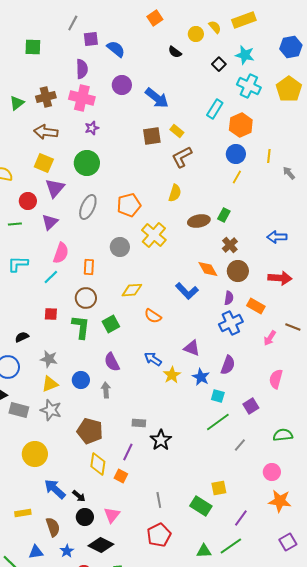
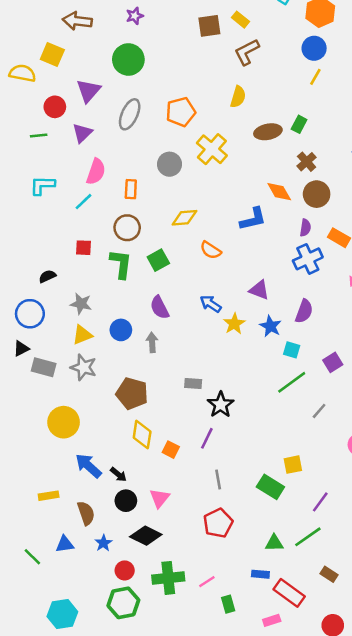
yellow square: (44, 163) -> (52, 54), moved
blue L-shape: (187, 291) -> (253, 219), turned -60
purple line: (128, 452) -> (207, 438), moved

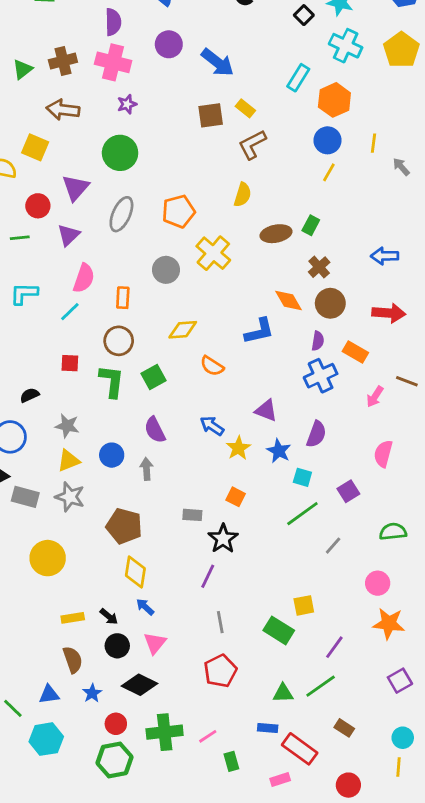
orange square: (171, 450) -> (236, 497), moved
blue arrow: (88, 466) -> (145, 607), moved, size x0.6
yellow rectangle: (49, 496) -> (73, 618), moved
cyan hexagon: (62, 614) -> (46, 739), moved

